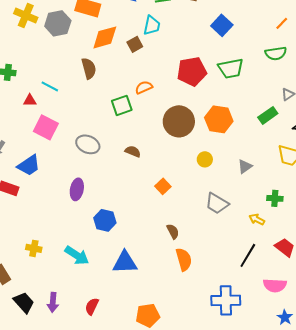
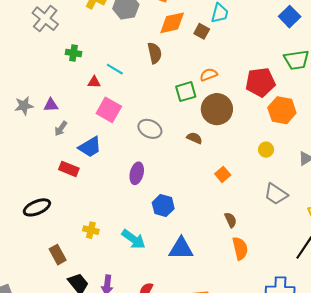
brown square: (135, 44) -> (202, 31), turned -35
red pentagon: (192, 71) -> (260, 82), moved
brown circle: (179, 121) -> (217, 109), moved

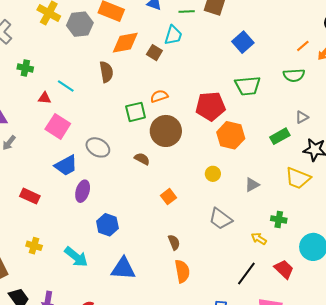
blue trapezoid: (90, 147) -> (66, 165), moved
red rectangle: (69, 169) -> (30, 196), moved

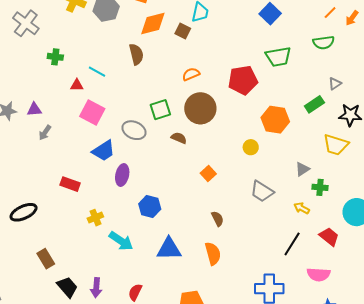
green square: (136, 112) -> (160, 110), moved
orange hexagon: (231, 135) -> (275, 120), moved
gray triangle: (252, 185) -> (302, 169), moved
yellow cross: (34, 246) -> (95, 218), moved, turned -35
orange semicircle: (182, 271) -> (213, 254), moved

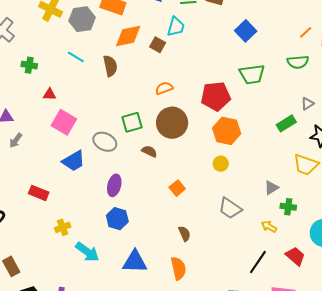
cyan line: (97, 72) -> (76, 57), moved
orange hexagon: (275, 120) -> (227, 131), moved
purple ellipse: (122, 175) -> (114, 185), moved

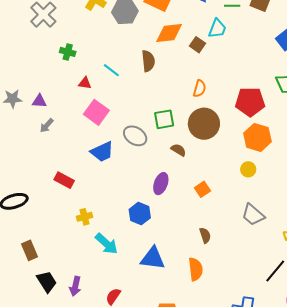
cyan line: (76, 57) -> (111, 70), moved
orange semicircle: (164, 88) -> (200, 89), turned 120
purple ellipse: (114, 185) -> (161, 184), moved

